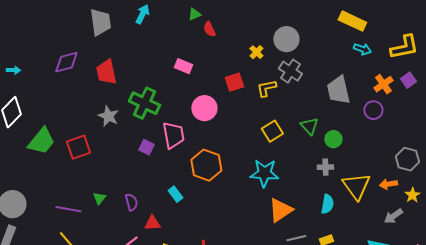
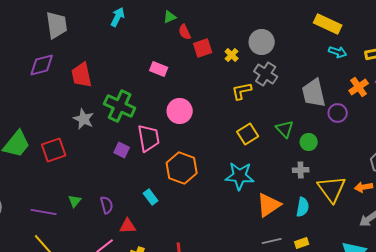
gray trapezoid: (100, 22) -> (57, 25), moved
red square: (234, 82) -> (203, 48), moved
purple circle: (373, 110) -> (338, 113), moved
orange triangle: (280, 210) -> (269, 205), moved

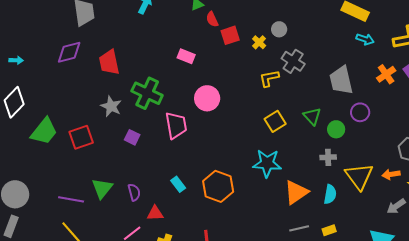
gray circle: (262, 42) -> (279, 29), moved, size x0.6
purple circle: (338, 113) -> (360, 112), moved
purple square: (122, 150) -> (132, 137), moved
orange hexagon: (182, 168) -> (218, 186), moved
green triangle: (75, 201) -> (102, 188), size x1.6

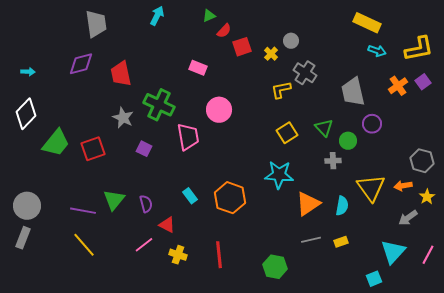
red semicircle: (212, 19) -> (224, 31), turned -112
gray cross: (328, 157) -> (333, 161), moved
red triangle: (155, 213) -> (167, 225), turned 30

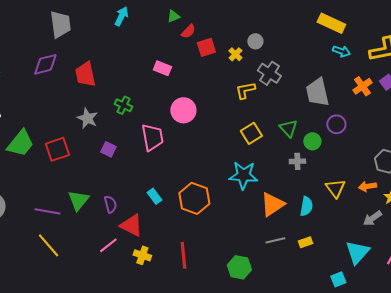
green cross: (159, 105) -> (123, 105), size x0.6
yellow triangle: (371, 188) -> (335, 188), size x0.7
red triangle: (167, 225) -> (131, 225), size x1.4

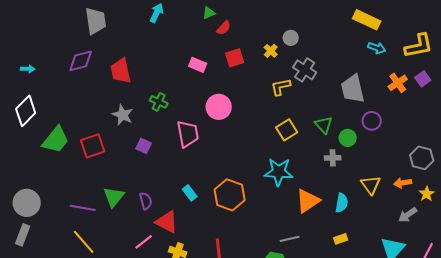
red square: (206, 47) -> (235, 58), moved
gray line: (275, 240) -> (290, 239), moved

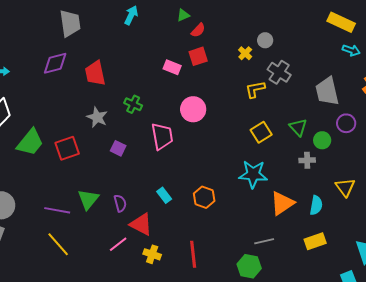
red square: (235, 58) -> (198, 56), moved
orange hexagon: (230, 195) -> (204, 197), size x0.7
yellow rectangle: (341, 239) -> (315, 241), size x1.5

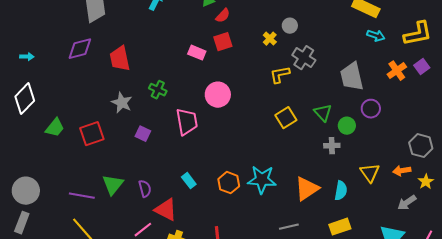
green trapezoid: (30, 142) -> (55, 128), size x0.7
cyan star: (253, 174) -> (262, 180), moved

